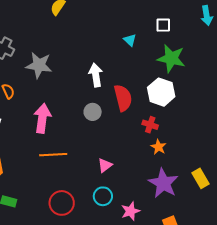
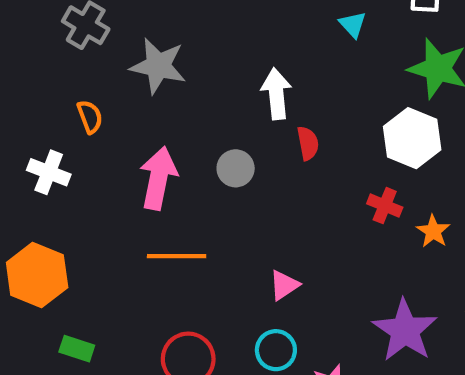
red semicircle: (123, 98) -> (308, 143), moved, size x0.6
gray circle: (93, 112) -> (236, 168), moved
orange star: (158, 147) -> (433, 231), moved

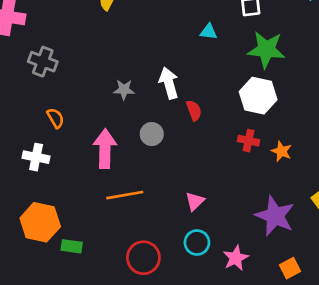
cyan triangle: (353, 25) -> (209, 32), turned -30
gray star: (158, 66) -> (124, 90), moved, size x0.6
green rectangle: (77, 349) -> (72, 246), moved

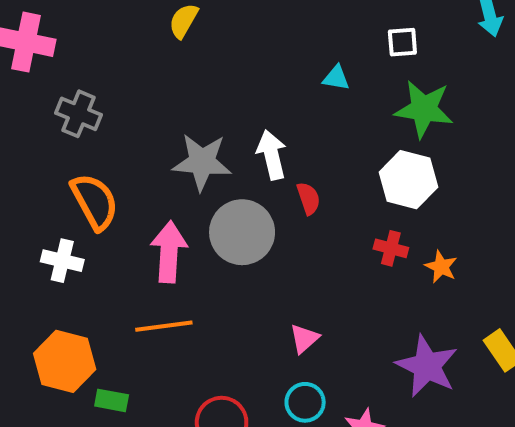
gray star: (124, 90) -> (202, 162), size x1.8
orange semicircle: (55, 118) -> (95, 202), size x1.8
gray circle: (152, 134) -> (242, 232), size x1.8
orange line: (125, 195) -> (164, 326), moved

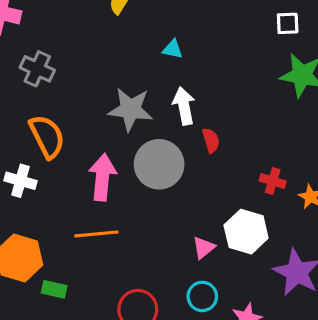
cyan triangle: (336, 78) -> (173, 49), moved
white hexagon: (408, 180) -> (246, 232), moved

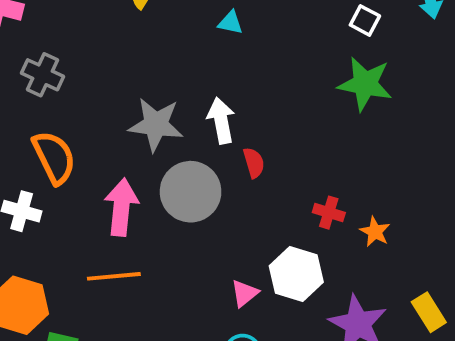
white square: (288, 23) -> (365, 20), moved, turned 30
cyan triangle: (173, 49) -> (231, 23), moved

